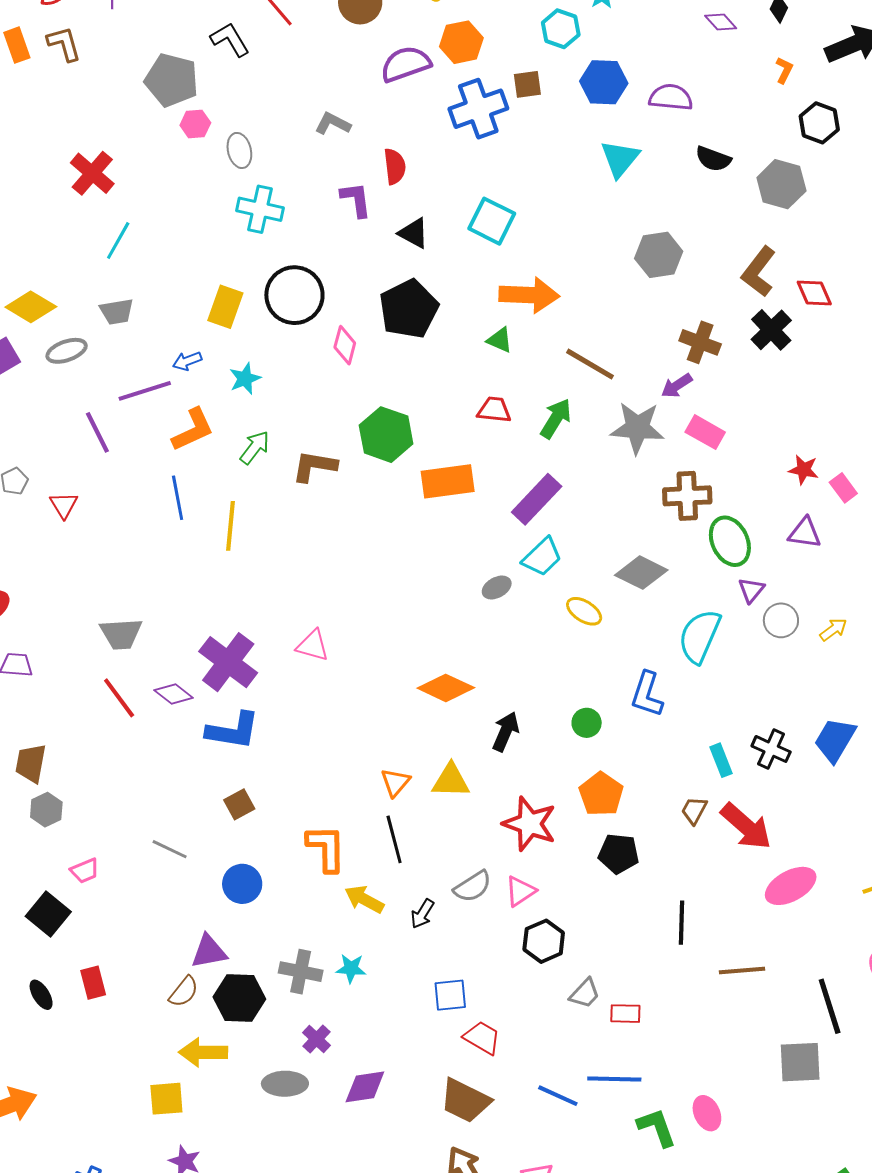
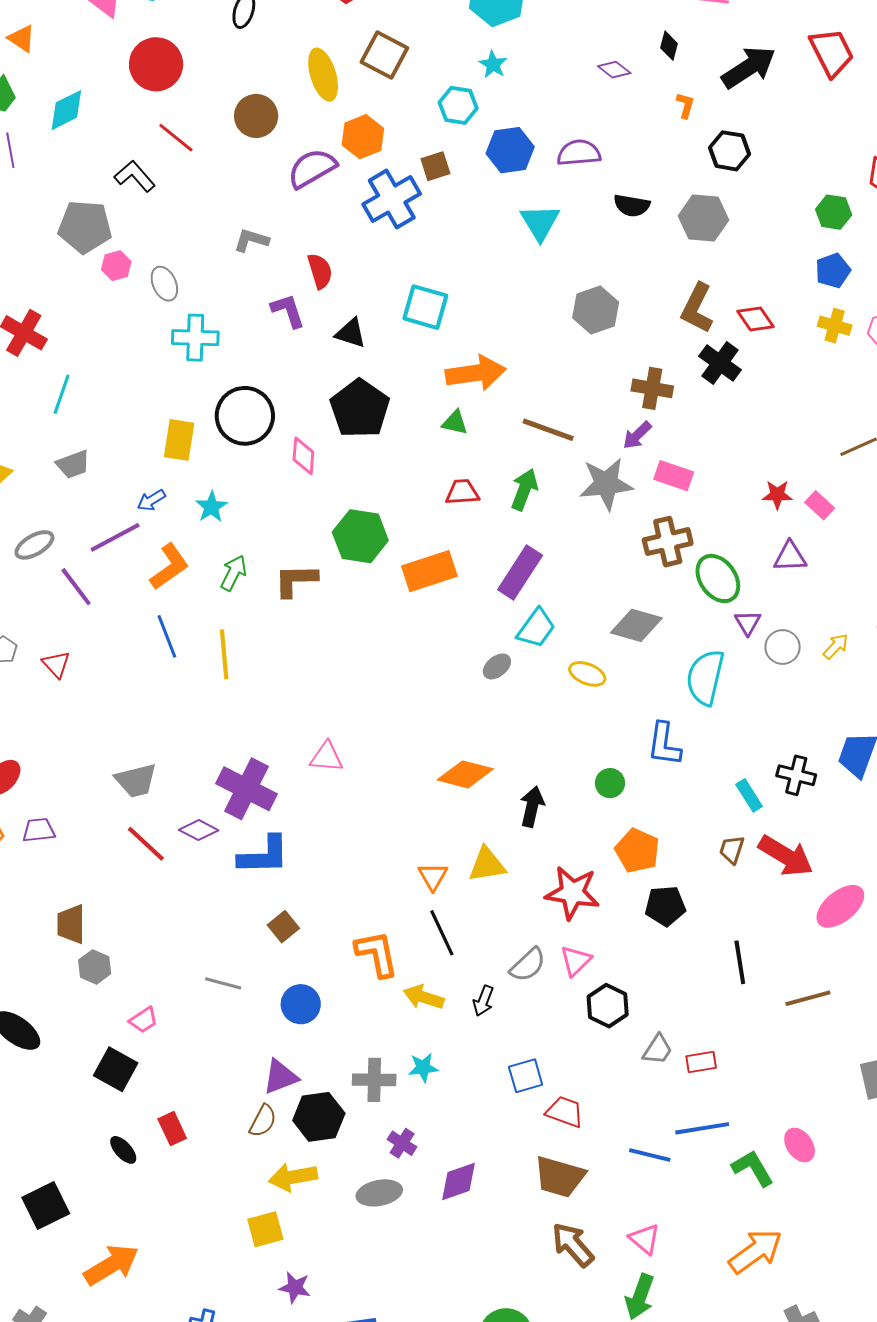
gray ellipse: (67, 351) -> (34, 545), moved

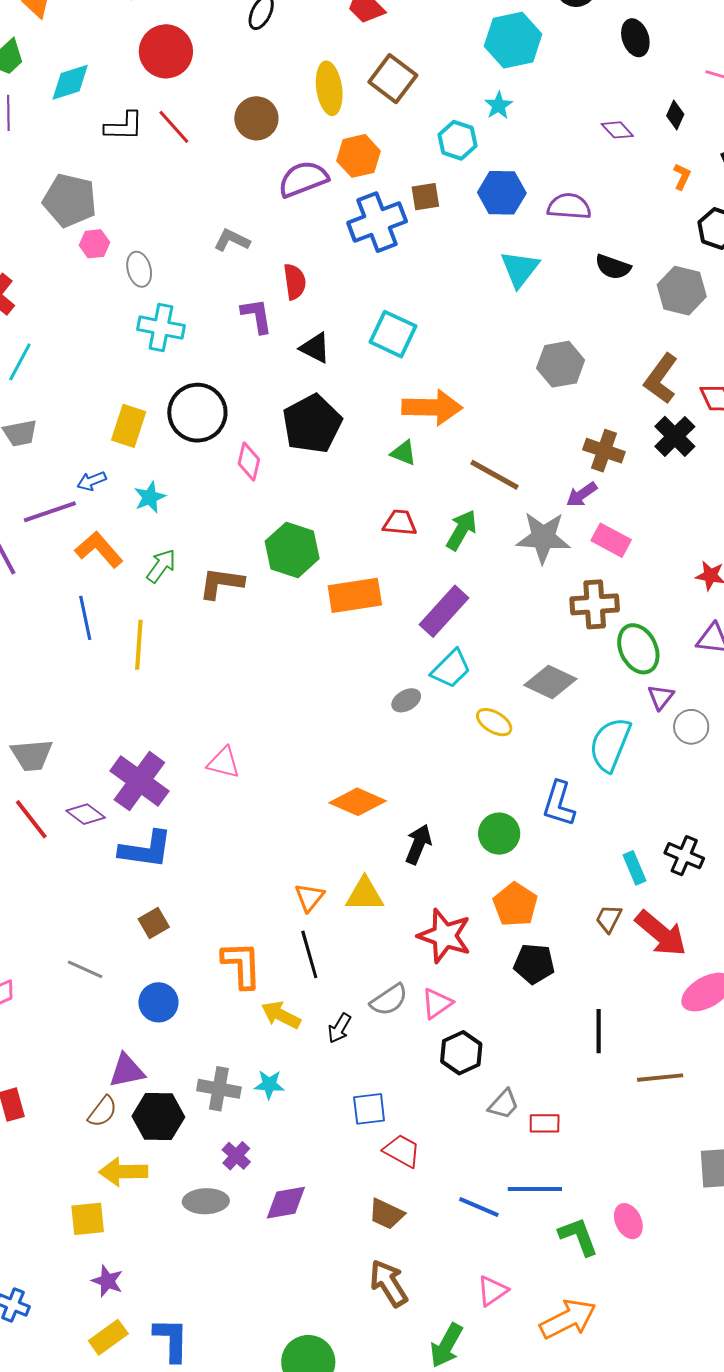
black L-shape: (135, 176) -> (124, 126), moved, turned 123
orange L-shape: (169, 567) -> (99, 549), turned -105
green circle: (610, 783) -> (499, 834), size x1.4
brown trapezoid: (560, 1177) -> (386, 1214), size x0.7
pink triangle: (645, 1239) -> (492, 1291), moved, turned 36

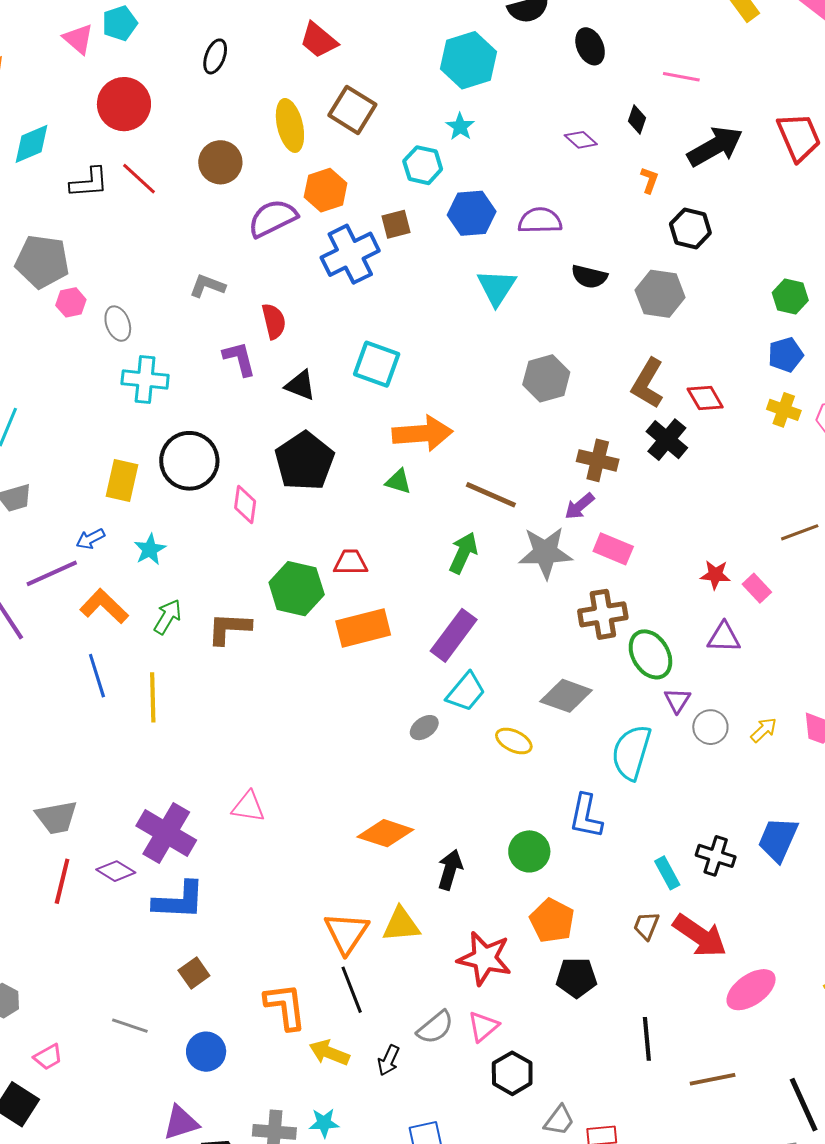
red trapezoid: (400, 523) -> (351, 562), moved
red line: (31, 819) -> (62, 881), turned 57
orange triangle: (309, 897) -> (346, 933), size x1.5

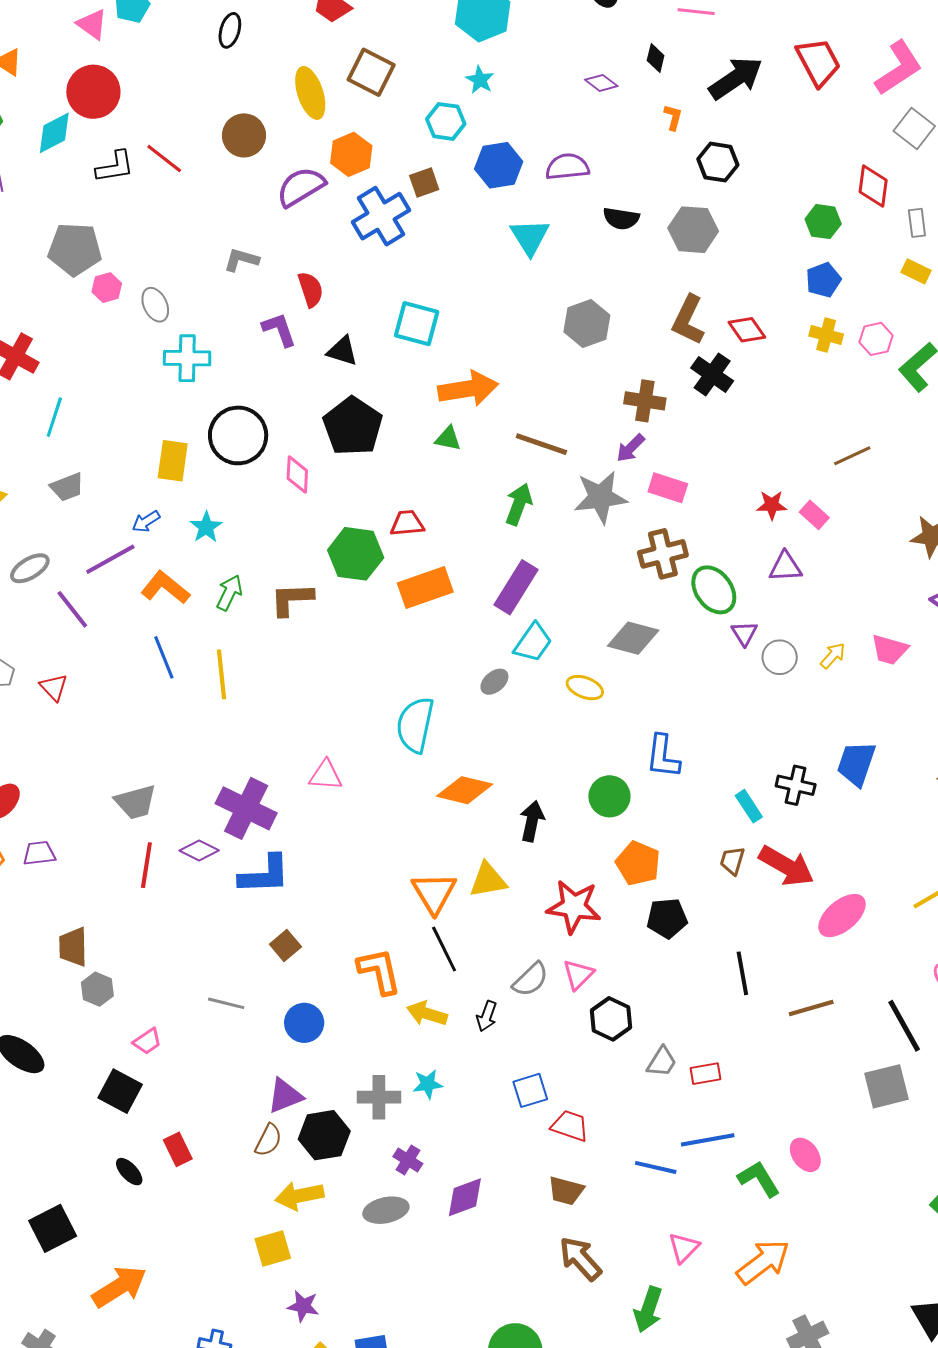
red circle: (124, 104) -> (93, 92), moved
cyan semicircle: (631, 752) -> (415, 725), moved

